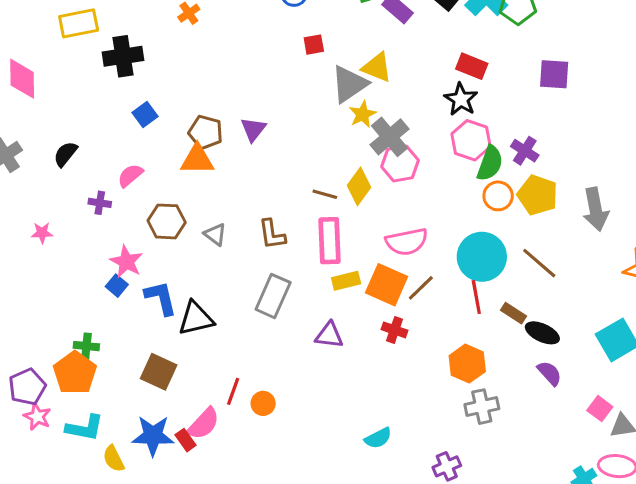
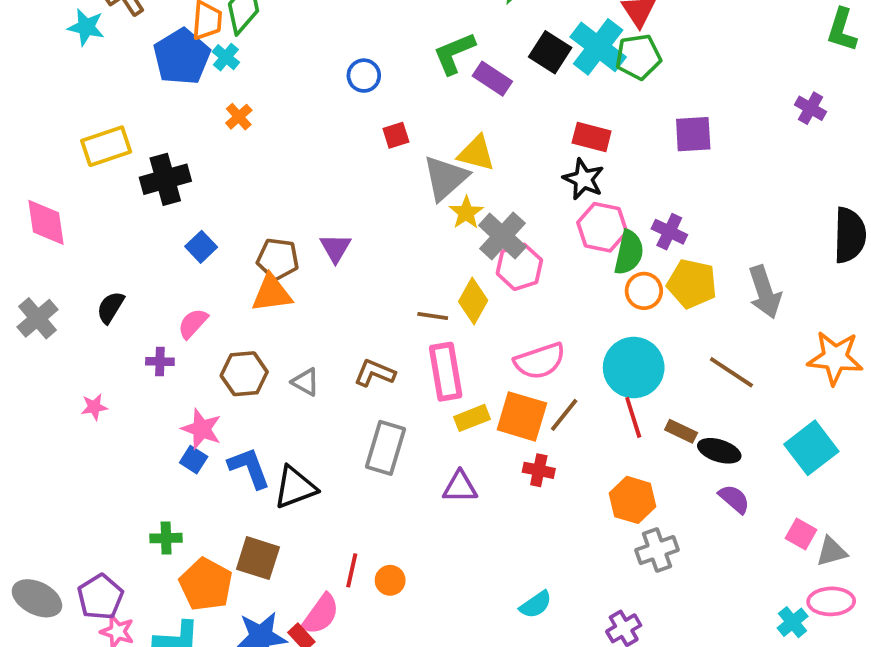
brown L-shape: (272, 234) -> (375, 373), turned 128
brown line: (539, 263) -> (731, 372), moved
orange pentagon: (75, 373) -> (206, 584), moved

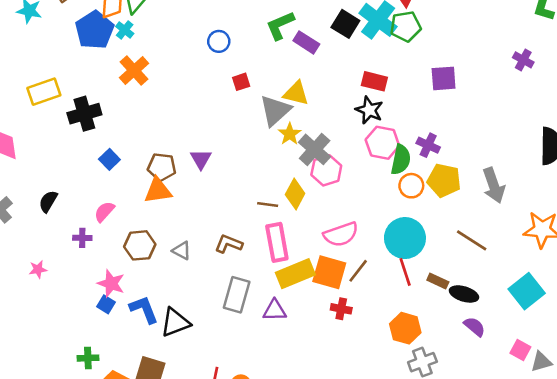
orange cross: (239, 117) -> (134, 70), size x1.6
yellow rectangle: (472, 418) -> (295, 274), size x1.6
purple triangle: (460, 487) -> (275, 310), moved

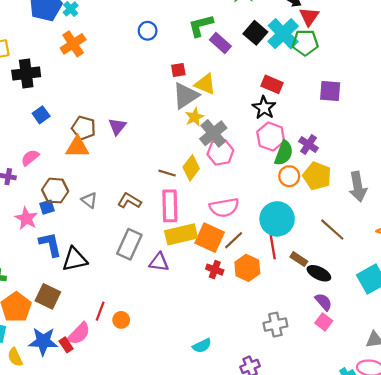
red square: (241, 82) -> (178, 70), moved
blue square: (106, 304) -> (47, 207), moved, turned 32
orange hexagon: (405, 328) -> (247, 268), moved
pink square: (520, 350) -> (324, 322), moved

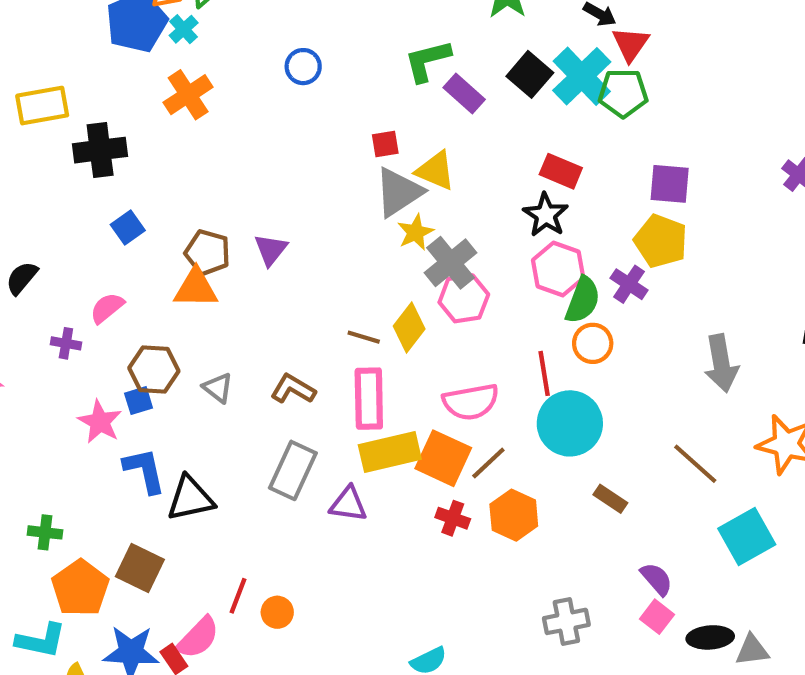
blue circle: (148, 31) -> (303, 67), moved
yellow pentagon: (317, 176) -> (661, 241), moved
brown line: (332, 230) -> (695, 464), moved
red line: (273, 247) -> (544, 373), moved
black ellipse: (319, 273) -> (710, 637), moved, turned -30

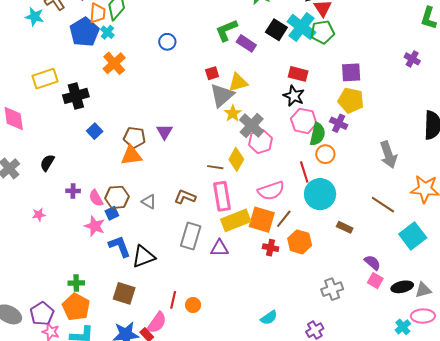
yellow triangle: (435, 171) -> (238, 82), turned -30
pink semicircle: (107, 308) -> (96, 198), moved, turned -72
orange pentagon: (80, 588) -> (76, 307), moved

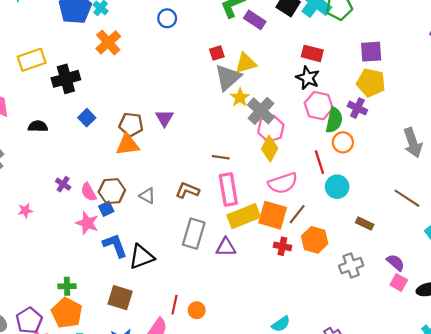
yellow diamond: (236, 159) -> (270, 149), moved
black semicircle: (47, 163) -> (38, 126), moved, turned 60
purple cross: (73, 191) -> (63, 184), turned 32
cyan circle: (320, 194) -> (337, 187), size x0.7
gray cross: (332, 289) -> (351, 266), moved

